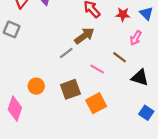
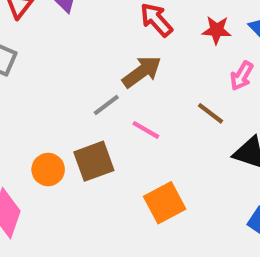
pink line: (97, 69) -> (146, 130), moved
brown square: (70, 89) -> (94, 161), moved

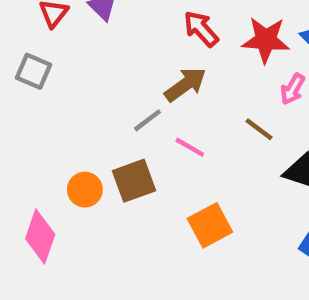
red star: (217, 30) -> (266, 40), size x1.5

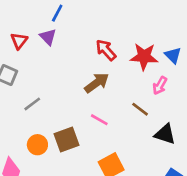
gray line: (147, 120) -> (32, 104), moved

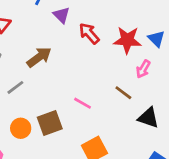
purple triangle: (48, 37) -> (61, 15), moved
brown arrow: (97, 83) -> (39, 57), moved

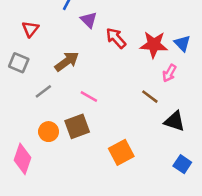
pink line: (83, 103) -> (89, 97), moved

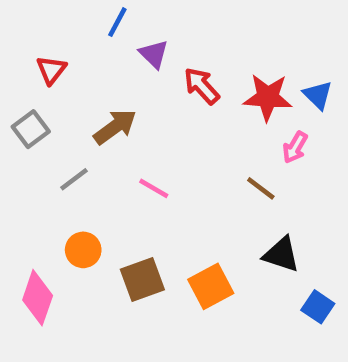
gray square: (19, 63) -> (31, 129), turned 30
black triangle: (175, 121) -> (281, 254), moved
brown square: (77, 126) -> (142, 280), moved

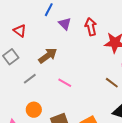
red triangle: (51, 70) -> (20, 31), turned -32
red arrow: (202, 86) -> (91, 27), moved, turned 30

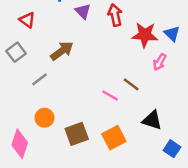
pink line: (65, 83) -> (110, 95), moved
brown line: (112, 83) -> (131, 84), moved

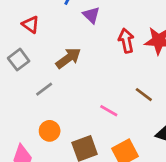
red arrow: (115, 15) -> (126, 41), moved
pink line: (110, 95) -> (109, 111), moved

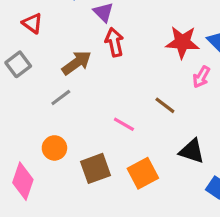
red arrow: (126, 41) -> (114, 42), moved
gray line: (44, 89) -> (61, 97), moved

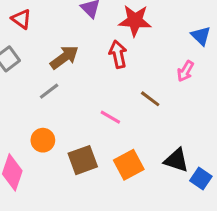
red arrow: (114, 42) -> (118, 54), moved
red star: (182, 42) -> (135, 21), moved
black triangle: (192, 151) -> (176, 160), moved

